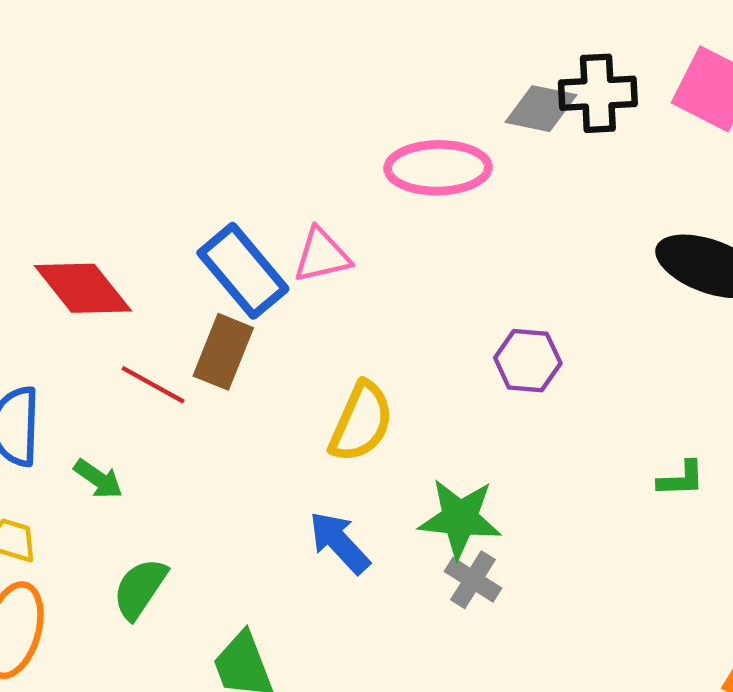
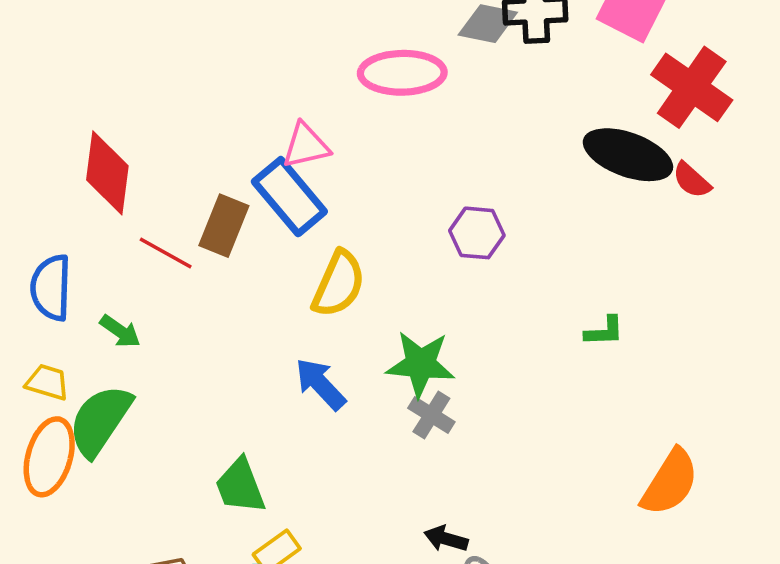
blue rectangle: (243, 271) -> (289, 197), moved
red diamond: (83, 288) -> (107, 173), turned 46
green semicircle: (140, 588) -> (100, 420), moved, size x1.4

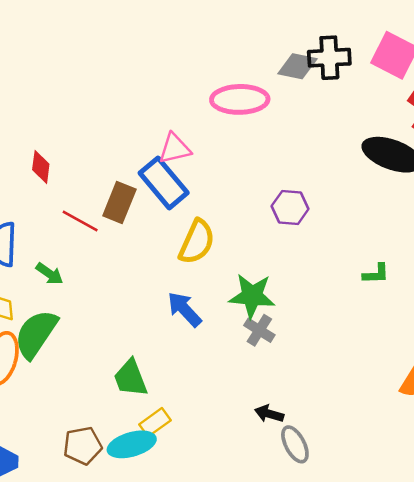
red diamond: (107, 173) -> (41, 167), size x0.6

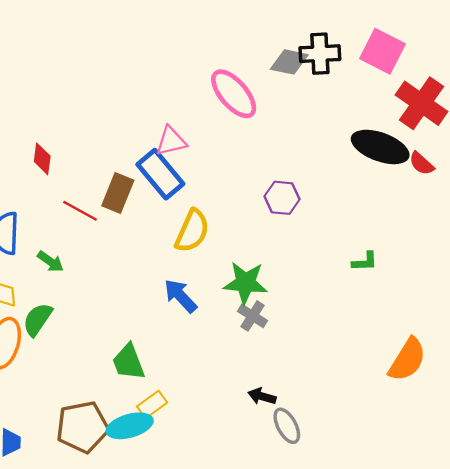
pink ellipse: (240, 99) -> (234, 94), turned 50
green semicircle: (36, 334) -> (37, 319), size x0.7
brown pentagon: (83, 446) -> (82, 427), size x1.4

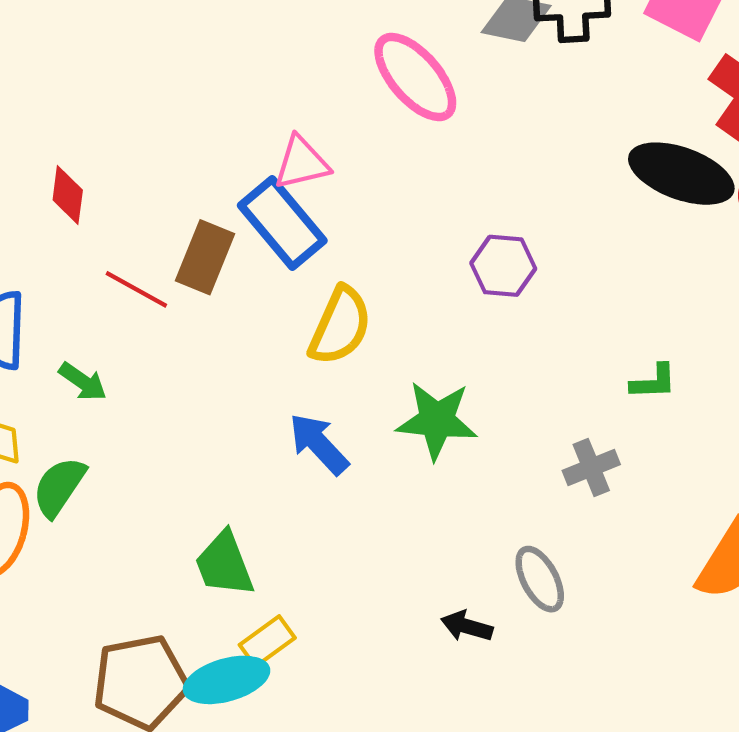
gray cross: (253, 316) -> (591, 468), moved, turned 36
gray ellipse: (287, 426) -> (540, 579), moved

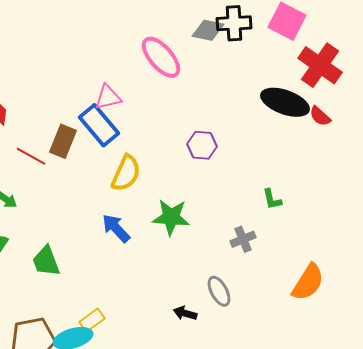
green L-shape: (653, 382) -> (272, 199), turned 80
green trapezoid: (224, 564) -> (46, 261), moved

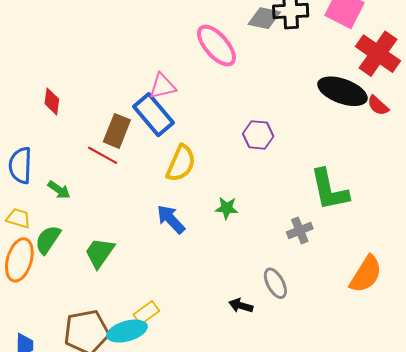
red line: (31, 156) -> (103, 155), moved
green L-shape: (272, 199) -> (329, 190), size x2.0
green star: (171, 217) -> (227, 208), size x0.6
green trapezoid: (46, 261) -> (100, 253), turned 56

